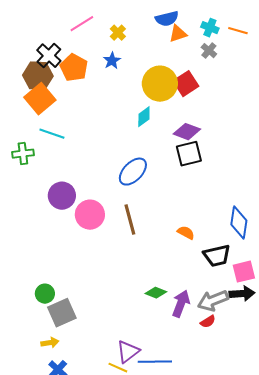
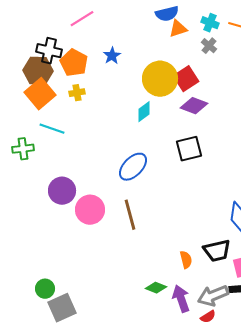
yellow cross: (118, 33) -> (77, 93), moved, turned 35
black cross: (49, 56) -> (49, 51), turned -30
purple diamond: (187, 132) -> (194, 106), moved
orange semicircle: (186, 233) -> (186, 260), moved, turned 48
purple arrow: (181, 304) -> (181, 299), turned -40

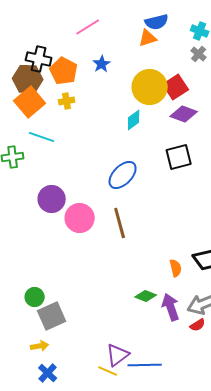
pink line: (82, 19) -> (88, 27), moved
orange triangle: (178, 29) -> (148, 38), moved

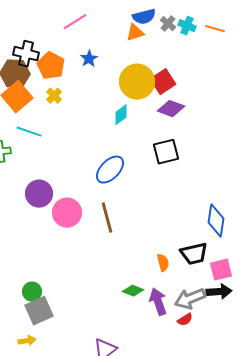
gray cross: (199, 54) -> (168, 24), moved
yellow cross: (67, 101) -> (54, 96), turned -35
green circle: (35, 297) -> (32, 292), moved

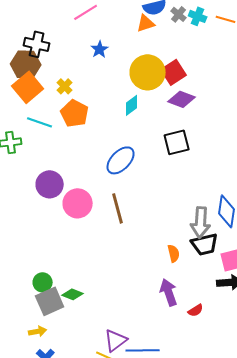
orange pentagon: (51, 66) -> (75, 113), moved
green diamond: (133, 291) -> (73, 294), moved
gray arrow: (190, 299) -> (201, 222), moved, turned -64

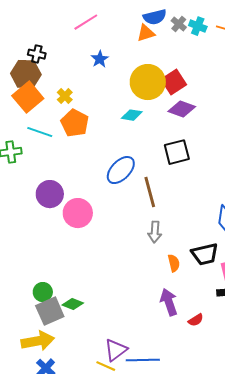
black cross: (37, 44) -> (37, 54), size x0.7
cyan diamond: (132, 105) -> (132, 115), turned 45
brown line: (118, 208) -> (150, 192), moved
gray arrow: (201, 222) -> (155, 232), moved, size x0.7
yellow arrow: (38, 331) -> (38, 341), size x1.8

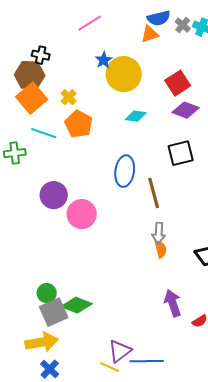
yellow circle: (148, 82) -> (124, 74), moved
blue ellipse: (121, 170) -> (125, 171), turned -36
orange semicircle: (174, 263) -> (161, 249), moved
green diamond: (73, 304) -> (77, 305), size x1.4

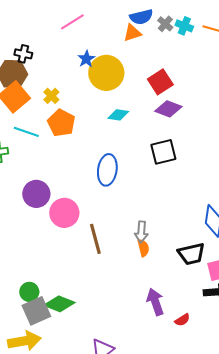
brown line: (154, 193) -> (95, 239), moved

